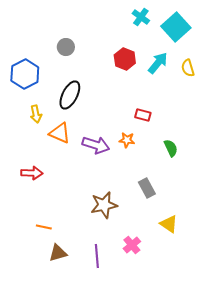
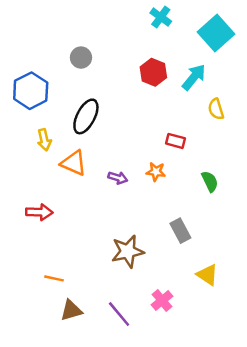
cyan cross: (141, 17) -> (161, 17), moved
yellow semicircle: (188, 68) -> (216, 109), moved
purple arrow: (96, 145) -> (118, 178), size x0.6
purple line: (97, 256) -> (119, 314), turned -35

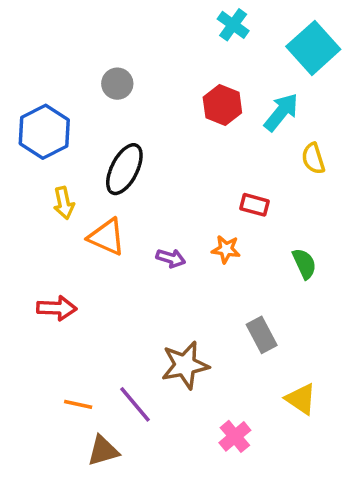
purple line: (119, 314) -> (135, 404), moved

